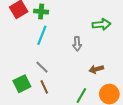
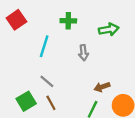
green cross: (41, 12) -> (68, 21), moved
brown arrow: (96, 69) -> (102, 87), moved

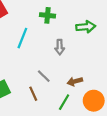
gray line: (47, 81) -> (44, 76), moved
brown line: (51, 103) -> (33, 94), moved

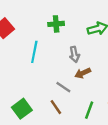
brown arrow: (75, 81) -> (83, 73), moved

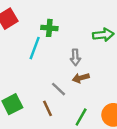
green cross: (56, 24) -> (49, 28), moved

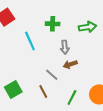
green cross: (49, 28) -> (53, 24), moved
cyan line: (35, 48) -> (30, 41), turned -42

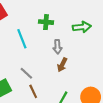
brown arrow: (70, 64) -> (62, 65), turned -48
gray line: (52, 75) -> (26, 73), moved

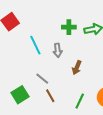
green cross: (46, 22) -> (69, 27), moved
gray arrow: (57, 47) -> (58, 50), moved

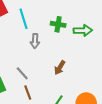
cyan line: (35, 45) -> (24, 19), moved
gray arrow: (58, 50) -> (35, 41), moved

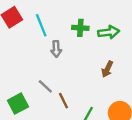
brown arrow: (60, 68) -> (107, 69), moved
brown line: (28, 92) -> (63, 101), moved

